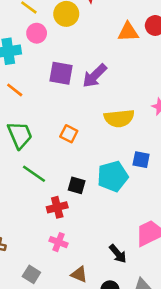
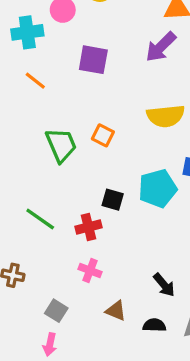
purple arrow: (95, 76) -> (161, 47), moved
green trapezoid: (20, 135) -> (61, 145), moved
green line: (34, 174) -> (40, 219), moved

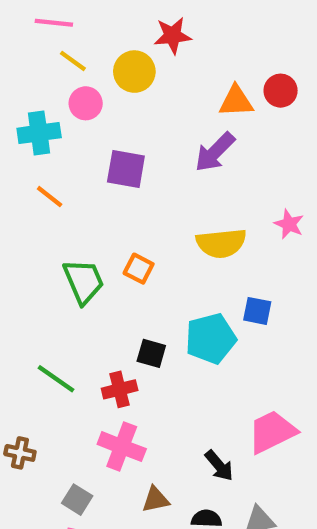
pink cross: (90, 270) -> (122, 447), size x1.5
brown triangle: (116, 311) -> (156, 500), turned -35

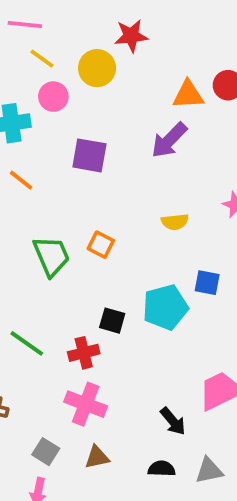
yellow semicircle: (221, 243) -> (175, 222), size x0.6
brown triangle: (156, 500) -> (97, 457), moved

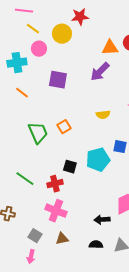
orange square: (101, 245) -> (64, 127), turned 32
black arrow: (173, 421) -> (102, 220), turned 126

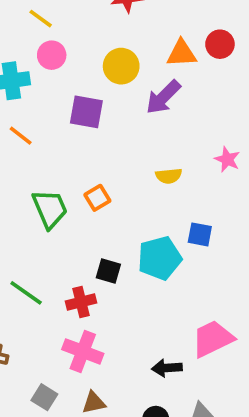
yellow circle: (62, 34) -> (121, 66), moved

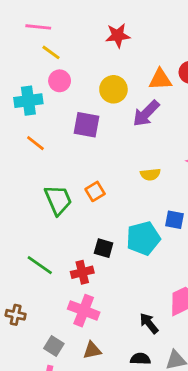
black arrow: (167, 368) -> (149, 323), turned 55

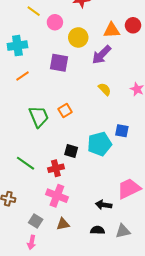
pink circle: (60, 81) -> (55, 22), moved
orange line: (35, 143) -> (22, 76), turned -72
yellow semicircle: (150, 174) -> (105, 89), moved, turned -128
black arrow: (149, 323) -> (104, 205), turned -42

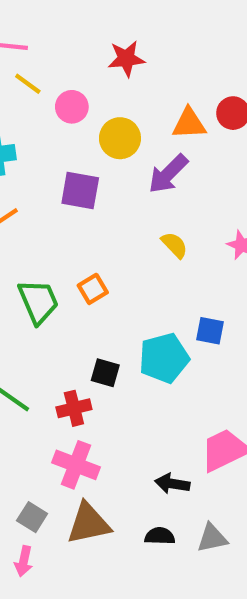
brown triangle: (63, 224) -> (89, 523), size x1.6

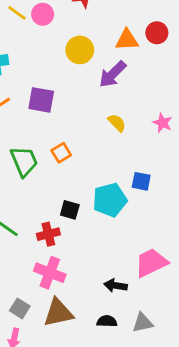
pink circle: (72, 107) -> (43, 14), moved
purple square: (80, 191) -> (41, 100), moved

